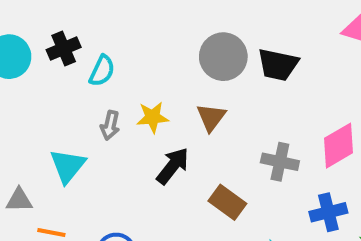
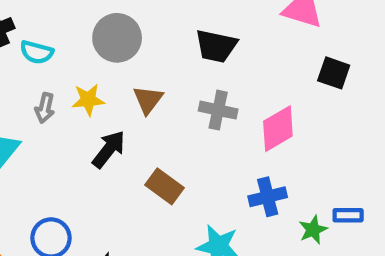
gray circle: (223, 57) -> (117, 38), moved
cyan semicircle: (102, 71) -> (37, 52), turned 80
gray cross: (280, 162) -> (218, 110), moved

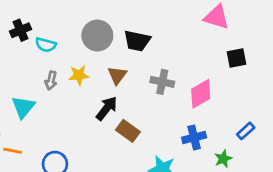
black trapezoid: (216, 46) -> (137, 41), moved
black square: (334, 73) -> (236, 58), turned -30
black arrow: (109, 149) -> (107, 108), moved
blue rectangle: (348, 215) -> (246, 131), moved, turned -42

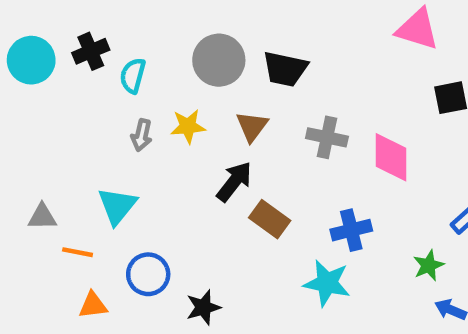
cyan semicircle: (46, 45) -> (133, 76), turned 90
pink diamond: (201, 94) -> (391, 157), turned -60
cyan triangle: (23, 107) -> (117, 206), moved
blue cross: (194, 138) -> (351, 230), moved

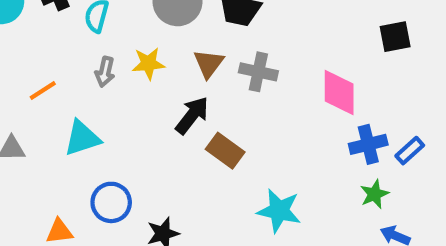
gray cross: (327, 137) -> (258, 72), moved
cyan triangle: (117, 206) -> (82, 138), turned 33
blue cross: (351, 230) -> (368, 144), moved
orange line: (78, 252) -> (43, 90), moved, turned -44

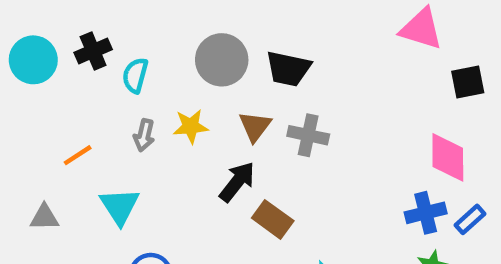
black square: (395, 37) -> (468, 82), moved
pink diamond: (339, 93) -> (448, 157), moved
cyan triangle: (82, 138) -> (120, 206), turned -45

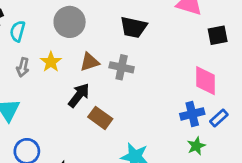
black trapezoid: (288, 69) -> (134, 27), moved
yellow star: (191, 126) -> (51, 62), turned -30
brown triangle: (255, 126) -> (90, 62), turned 35

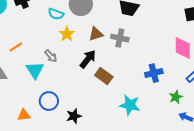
cyan semicircle: (18, 31) -> (56, 14), moved, turned -84
gray arrow: (23, 67) -> (51, 56), moved, turned -56
blue cross: (192, 114) -> (154, 73), moved

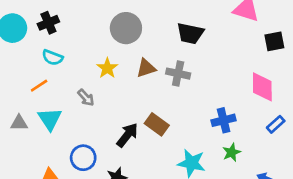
cyan semicircle: (56, 14) -> (52, 57), moved
black arrow: (88, 59) -> (127, 135), moved
cyan triangle: (35, 70) -> (50, 119), moved
green star: (176, 97) -> (232, 152), moved

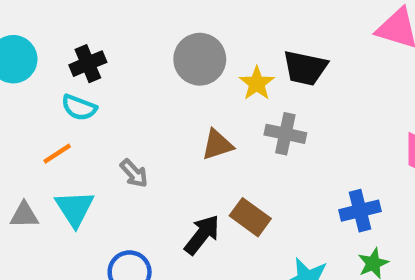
black cross: (48, 23) -> (88, 64), moved
yellow star: (107, 68) -> (257, 83), moved
brown triangle: (146, 68) -> (217, 145), moved

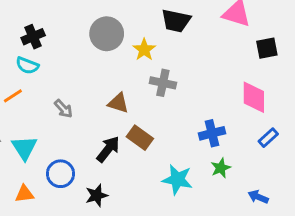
black trapezoid: (305, 68) -> (176, 21), moved
brown triangle: (217, 145) -> (118, 103), moved, turned 35
cyan triangle: (75, 208) -> (24, 148), moved

